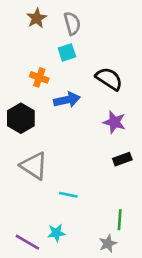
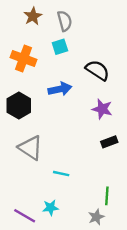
orange cross: (39, 77) -> (23, 58), moved, size x1.5

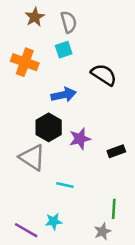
black hexagon: (19, 105) -> (49, 127), moved
purple star: (102, 109) -> (80, 139), moved, turned -30

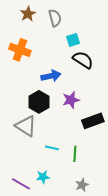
cyan square: (64, 50) -> (73, 40), moved
purple star: (80, 139) -> (71, 100), moved
black rectangle: (116, 151) -> (93, 121), size x1.5
green line: (114, 209) -> (75, 154), moved

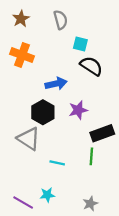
brown star: (28, 14) -> (21, 19), moved
cyan square: (73, 40) -> (80, 44), turned 32
green line: (75, 154) -> (91, 156), moved

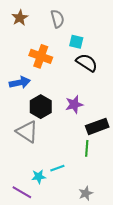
orange cross: (22, 55) -> (41, 56), moved
blue arrow: (56, 84) -> (20, 83), moved
cyan line: (57, 163) -> (57, 168), moved, turned -32
cyan star: (47, 195) -> (39, 177), moved

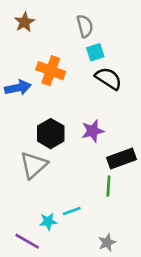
gray semicircle: (57, 19) -> (85, 26), moved
cyan square: (76, 42) -> (95, 52), turned -32
blue arrow: (20, 83) -> (18, 88), moved
gray triangle: (27, 132) -> (34, 165), turned 45

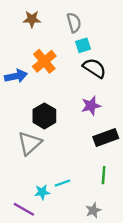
brown star: (24, 22) -> (32, 19), moved, turned 30
orange cross: (51, 71) -> (44, 61), turned 30
purple star: (93, 131) -> (91, 106), moved
green line: (108, 186) -> (104, 175), moved

